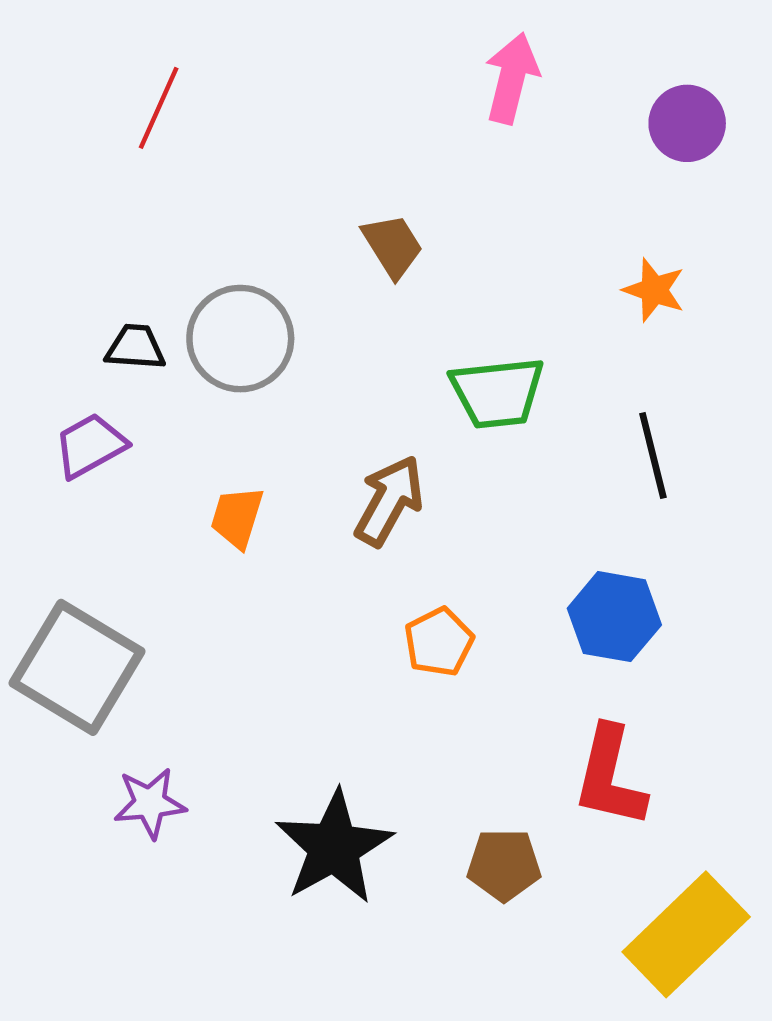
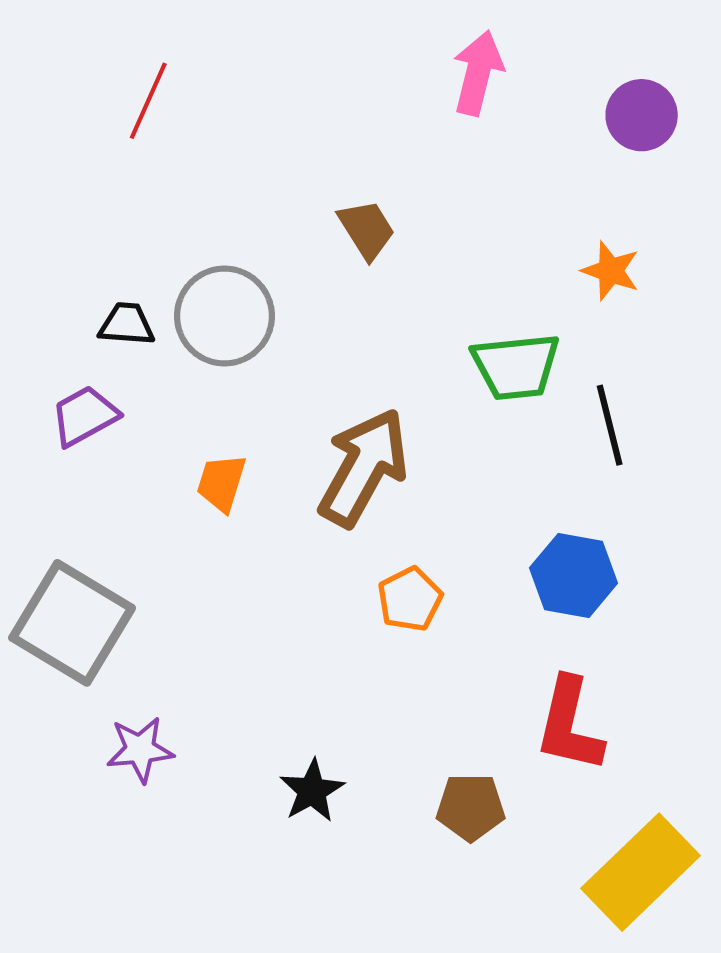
green trapezoid: (497, 393) -> (516, 366), moved
brown arrow: (389, 501) -> (364, 467), size x1.4
black star: (334, 847) -> (312, 791), size x0.6

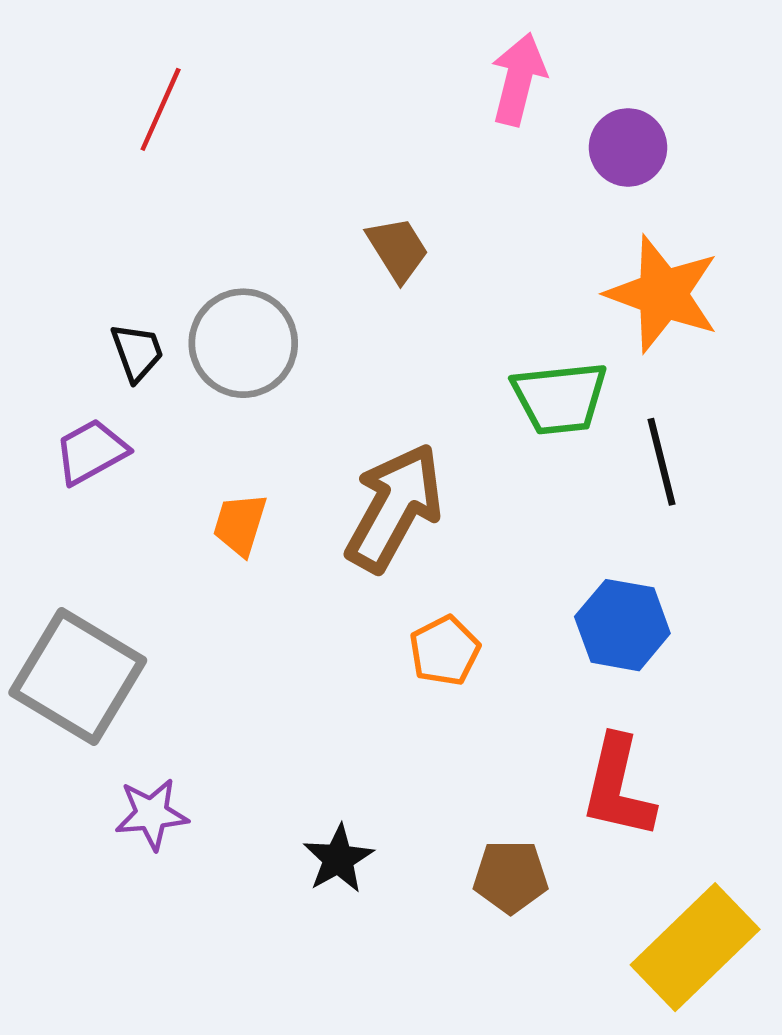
purple circle: (642, 115) -> (628, 147), moved
orange star: (611, 271) -> (663, 294), size x1.8
black trapezoid: (127, 324) -> (137, 352), turned 66

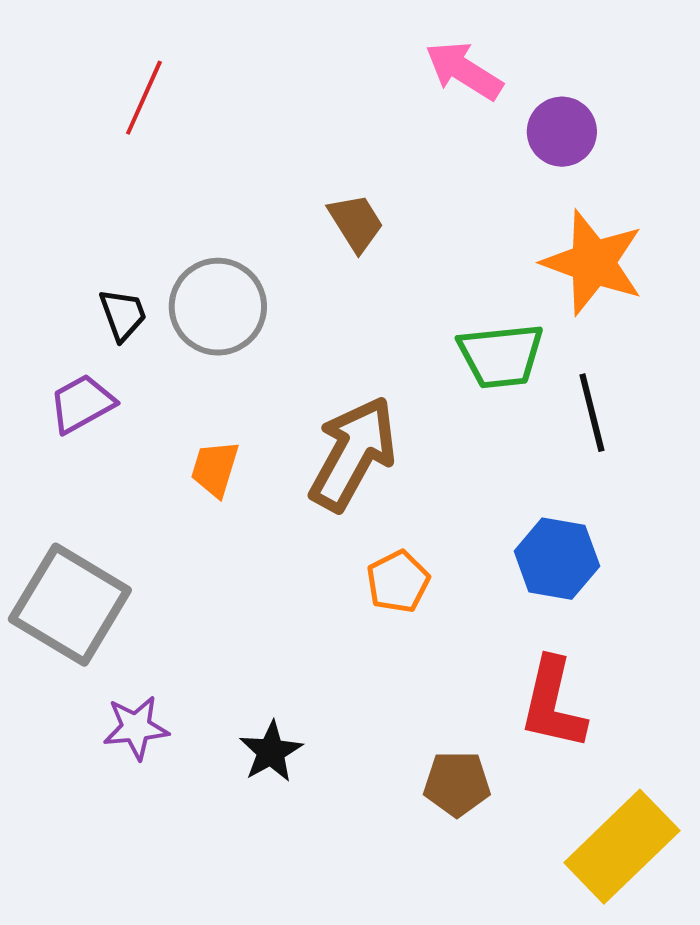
pink arrow: (518, 79) -> (464, 71), turned -72
black star: (338, 859) -> (271, 752), moved

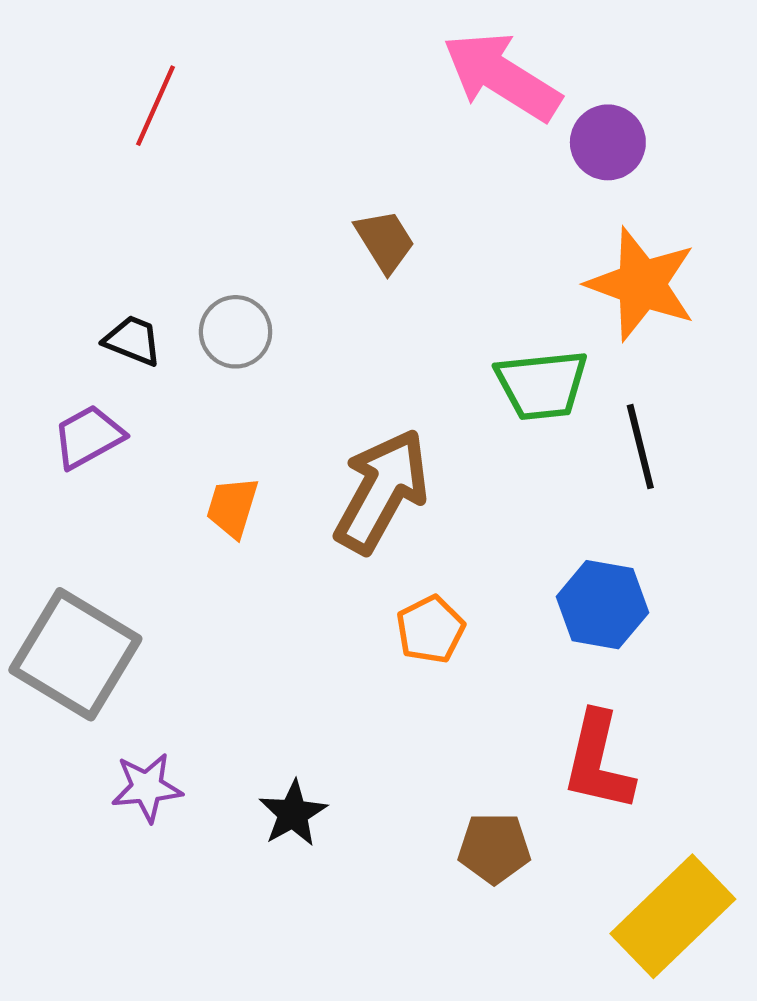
pink arrow: (464, 71) -> (502, 76), size x1.4
gray circle: (218, 307) -> (236, 332), size x0.7
black trapezoid: (123, 315) -> (133, 340), turned -48

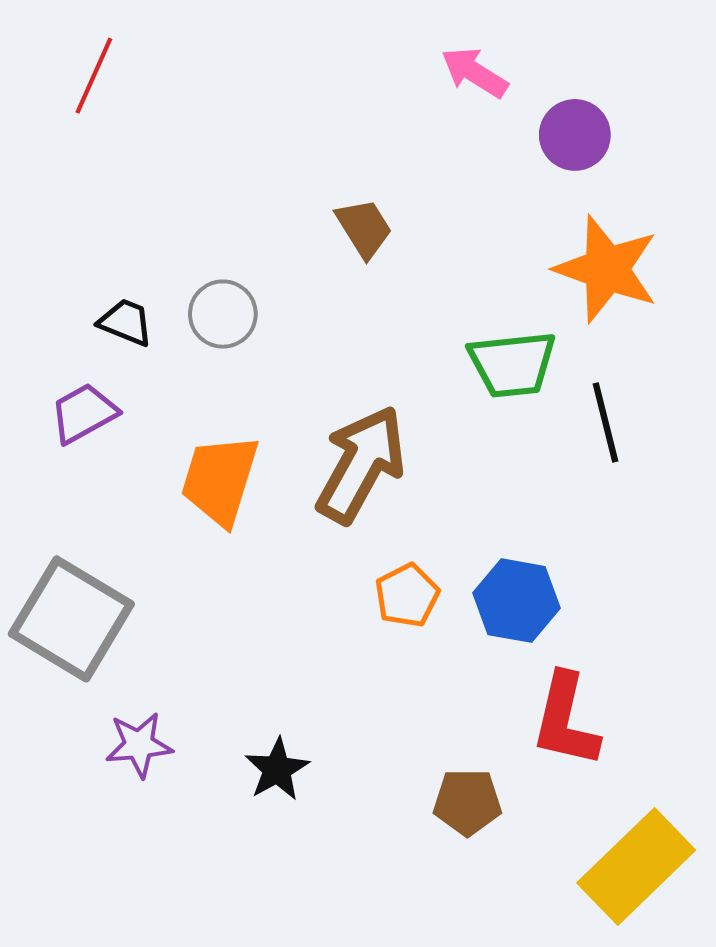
pink arrow: (502, 76) -> (475, 73), size x0.6
red line: (155, 106) -> (94, 76), moved
orange trapezoid: (232, 507) -> (220, 480), size x1.6
blue hexagon: (602, 605) -> (517, 601), moved

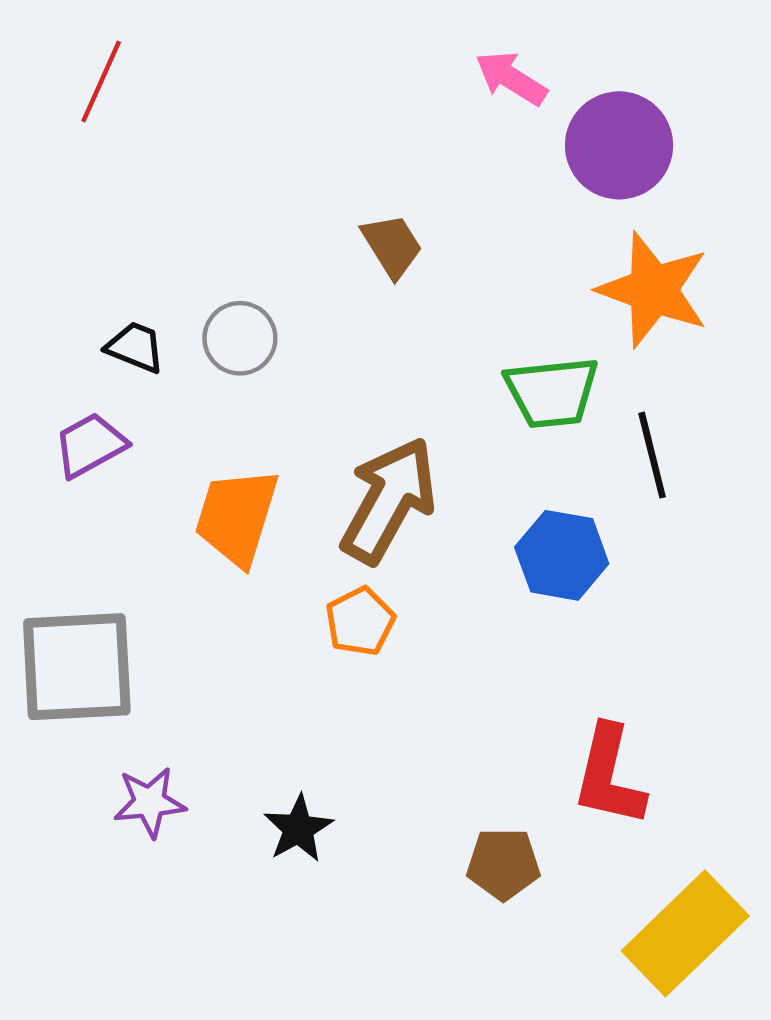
purple circle: (575, 135) -> (619, 145), size x1.4
orange pentagon: (407, 595) -> (360, 621), moved
blue hexagon: (517, 601) -> (562, 555), moved
gray square: (71, 619) -> (77, 667), turned -34

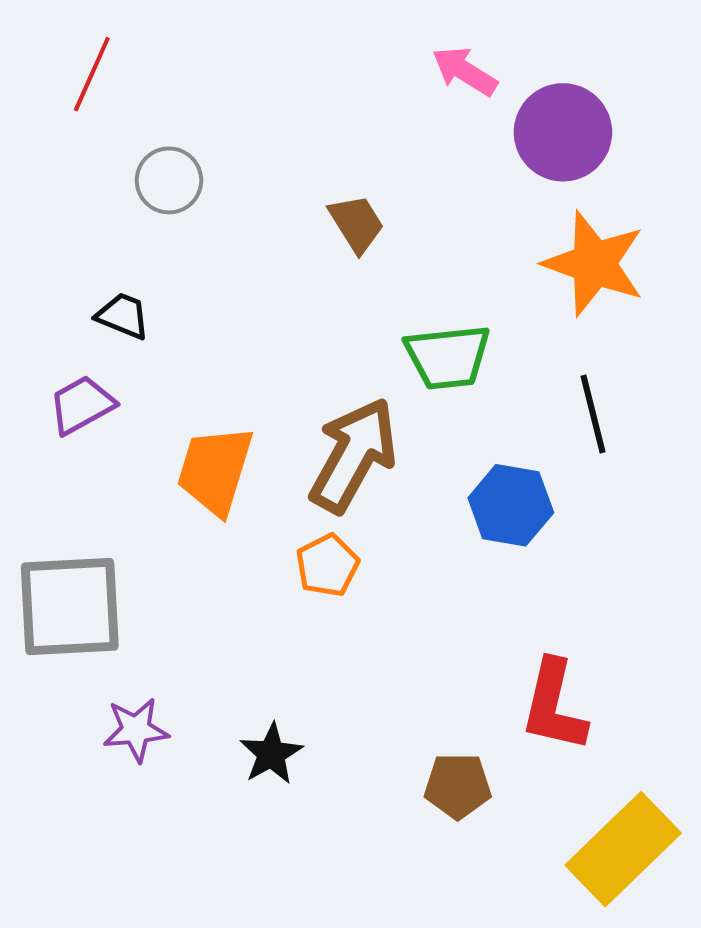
gray circle: (240, 338) -> (169, 180), moved
green trapezoid: (552, 392) -> (448, 357), moved

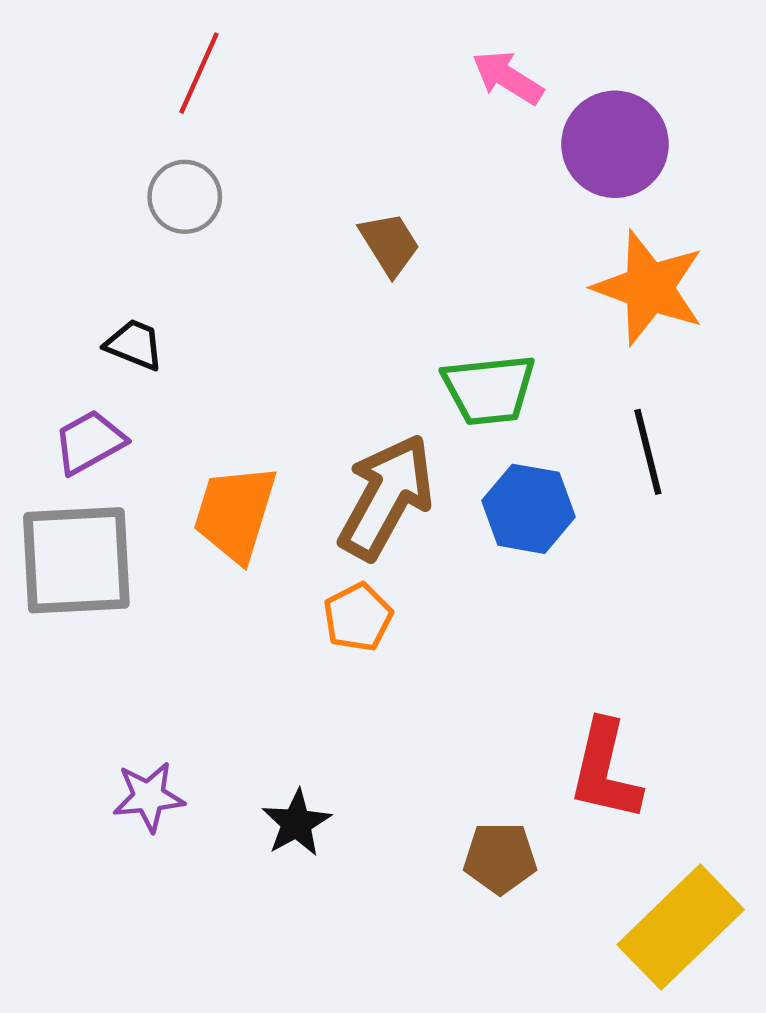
red line: (92, 74) -> (199, 73), moved
blue hexagon: (511, 505) -> (529, 509), moved
gray square: (70, 606) -> (76, 560), moved

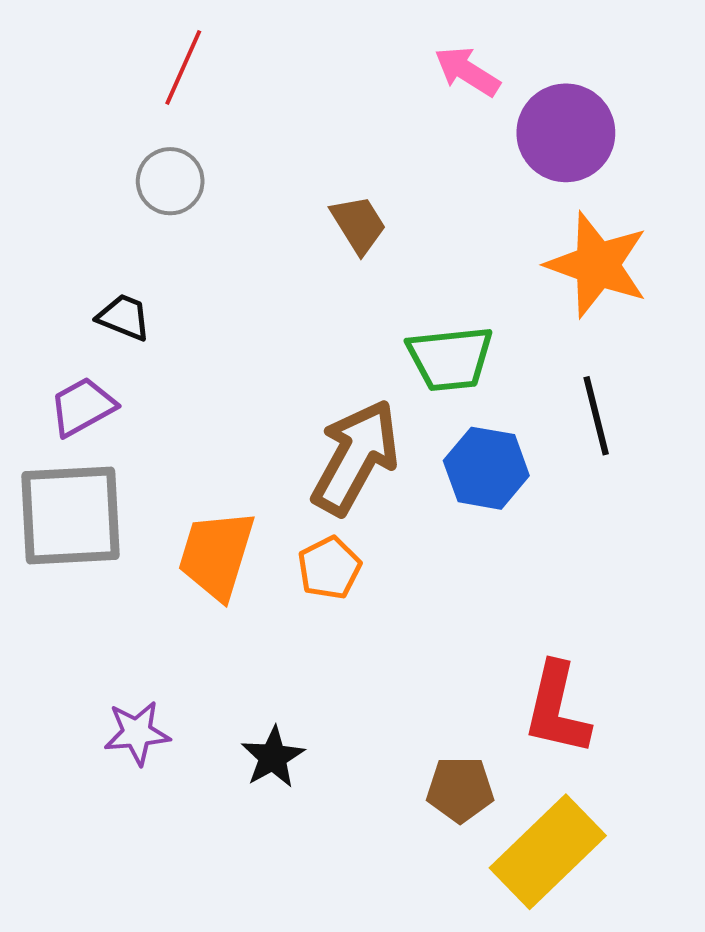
orange trapezoid: (235, 513) -> (216, 555), moved
yellow rectangle: (681, 927) -> (548, 852), moved

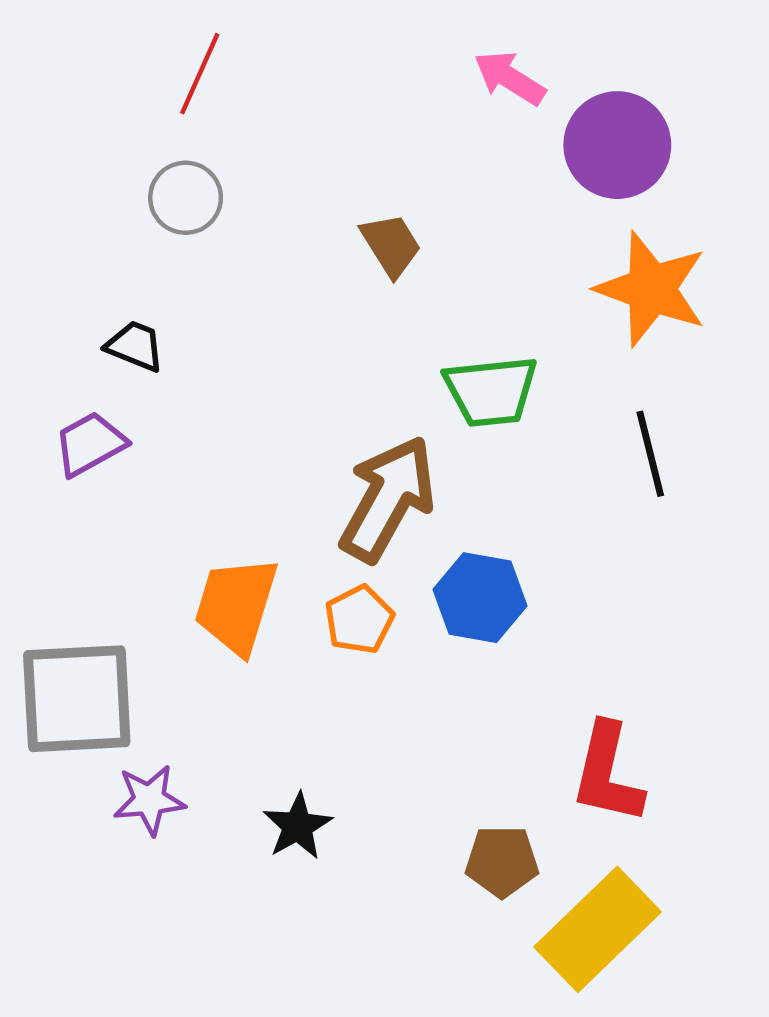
blue hexagon: (486, 468) -> (480, 598), moved
gray square: (70, 515) -> (77, 699), moved

